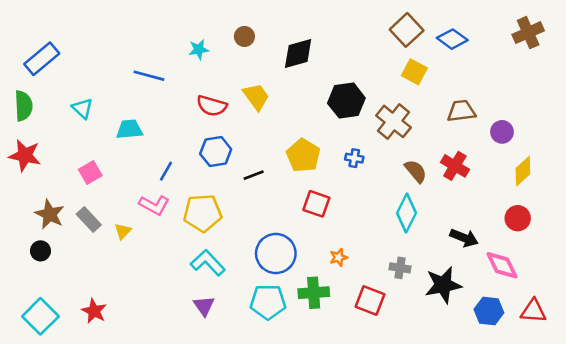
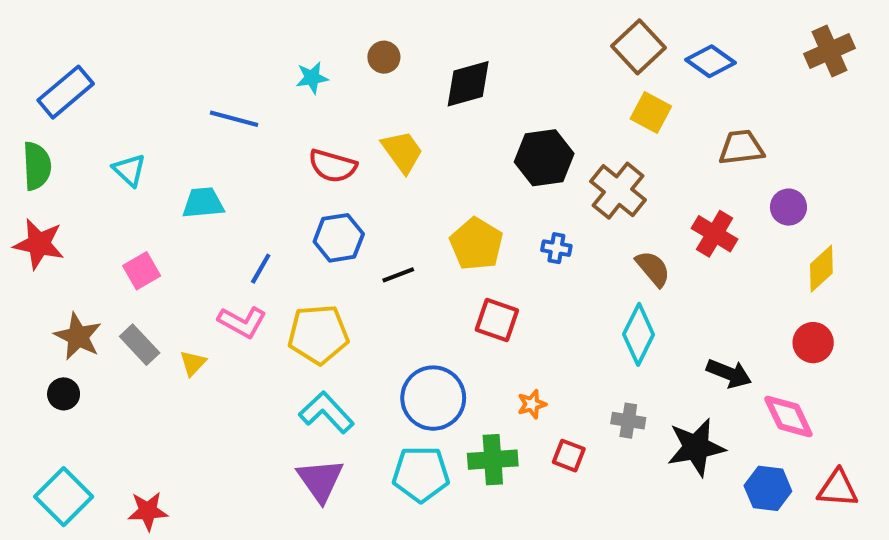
brown trapezoid: (461, 111) -> (741, 147), moved
red cross: (455, 166) -> (715, 234), moved
red square: (370, 301) -> (569, 456), moved, size x0.7
purple triangle: (204, 306) -> (320, 480), size x1.4
red star: (94, 311) -> (148, 511), moved, turned -30

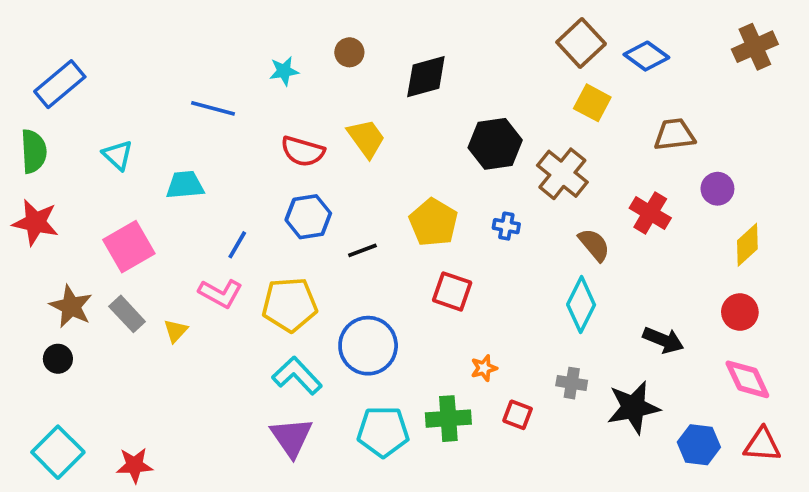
pink square: (142, 271) -> (129, 247), size x1.5
blue circle: (433, 398) -> (368, 346), moved
pink diamond: (788, 417) -> (747, 379), moved

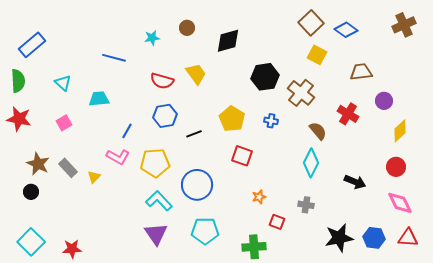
pink square: (129, 247) -> (64, 123), moved, size x0.6
black star: (633, 407) -> (339, 238), moved
green cross: (448, 419) -> (254, 247), moved

